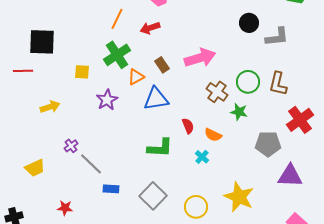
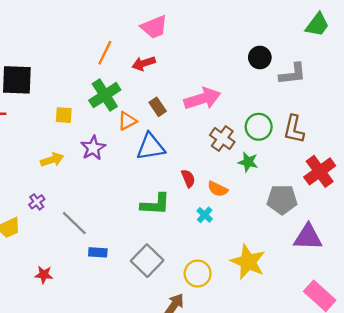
yellow arrow: (50, 107) -> (52, 160), moved
purple cross: (71, 146) -> (37, 202), moved

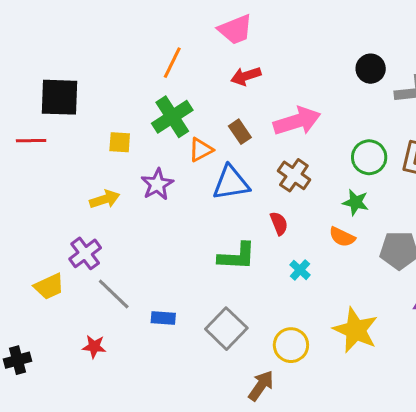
red arrow: (144, 63) -> (246, 76), moved
brown cross: (222, 139) -> (294, 175), moved
orange semicircle: (218, 189) -> (342, 237), moved
purple cross: (37, 202) -> (85, 253), size x1.5
gray line: (74, 223) -> (114, 294), moved

